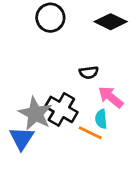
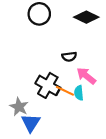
gray star: (35, 114) -> (19, 107), moved, size x0.7
orange line: (90, 133) -> (65, 91), moved
blue triangle: (22, 138) -> (31, 123), moved

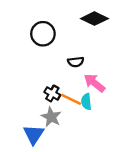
black circle: (39, 14) -> (43, 34), moved
black cross: (48, 85) -> (52, 93), size x0.6
gray star: (19, 107) -> (51, 117), moved

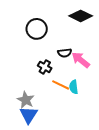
pink arrow: (94, 83) -> (81, 60), moved
black cross: (52, 93) -> (45, 67), moved
gray star: (51, 117) -> (26, 100), moved

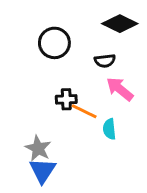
black semicircle: (65, 53) -> (105, 61), moved
black cross: (45, 67) -> (66, 99), turned -32
orange line: (61, 85) -> (84, 111), moved

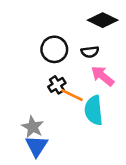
black circle: (54, 43) -> (54, 49), moved
black cross: (66, 99) -> (57, 85), turned -30
cyan semicircle: (109, 129) -> (94, 110), size x1.6

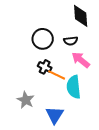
black diamond: (103, 20) -> (81, 16), turned 60
black cross: (57, 85) -> (45, 67), turned -32
blue triangle: (36, 146) -> (55, 115), moved

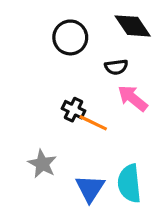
black diamond: (81, 16) -> (133, 26), turned -30
black circle: (43, 39) -> (70, 37), moved
cyan semicircle: (74, 87) -> (129, 183), moved

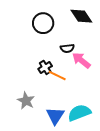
black semicircle: (116, 67) -> (67, 48), moved
black cross: (74, 110) -> (45, 67), turned 32
cyan semicircle: (129, 183) -> (79, 113), turned 75

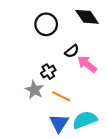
black semicircle: (67, 48) -> (72, 51), turned -32
orange line: (57, 75) -> (61, 96), moved
gray star: (26, 101) -> (34, 90), moved

